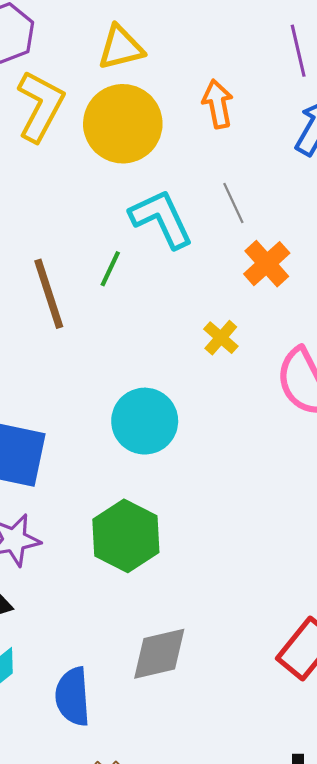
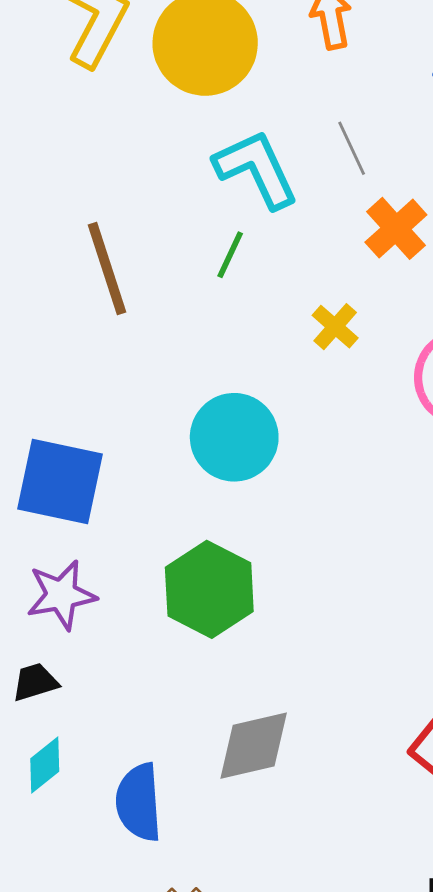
green line: (110, 269) -> (230, 255), moved

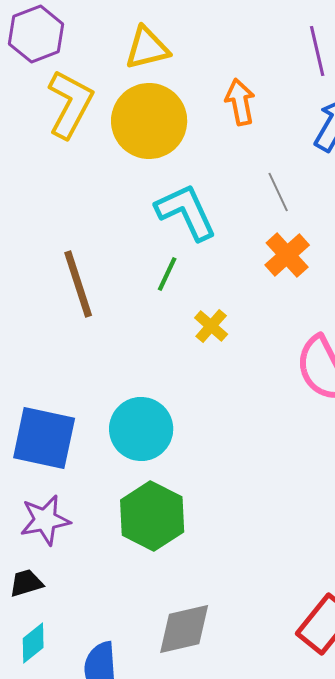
gray line: (352, 148) -> (278, 192), moved
yellow cross: (335, 327) -> (211, 326), moved
cyan circle: (234, 437) -> (141, 429), moved

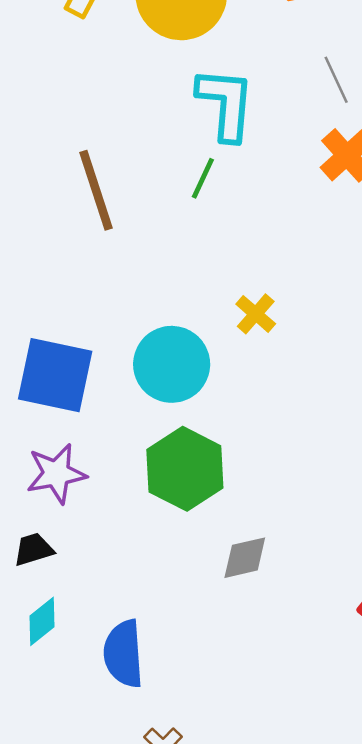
cyan L-shape: (186, 212) -> (226, 104), turned 30
yellow cross: (211, 326) -> (256, 314), moved
gray diamond: (184, 629) -> (245, 558), moved, size x0.7

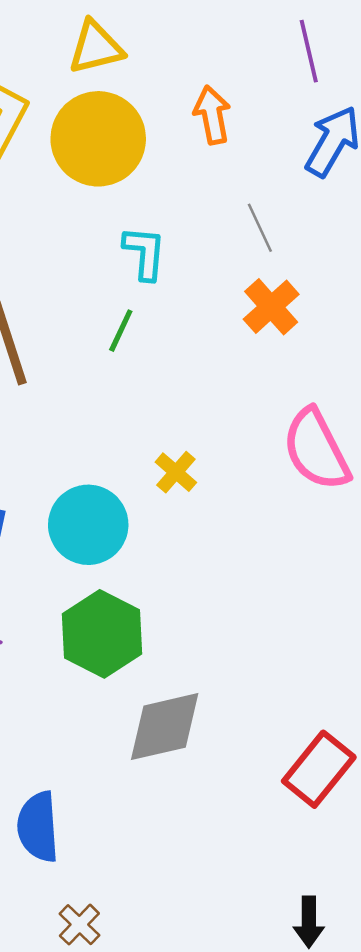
cyan L-shape: (226, 104) -> (145, 253), size x0.7
gray diamond: (245, 558) -> (165, 727), size x1.6

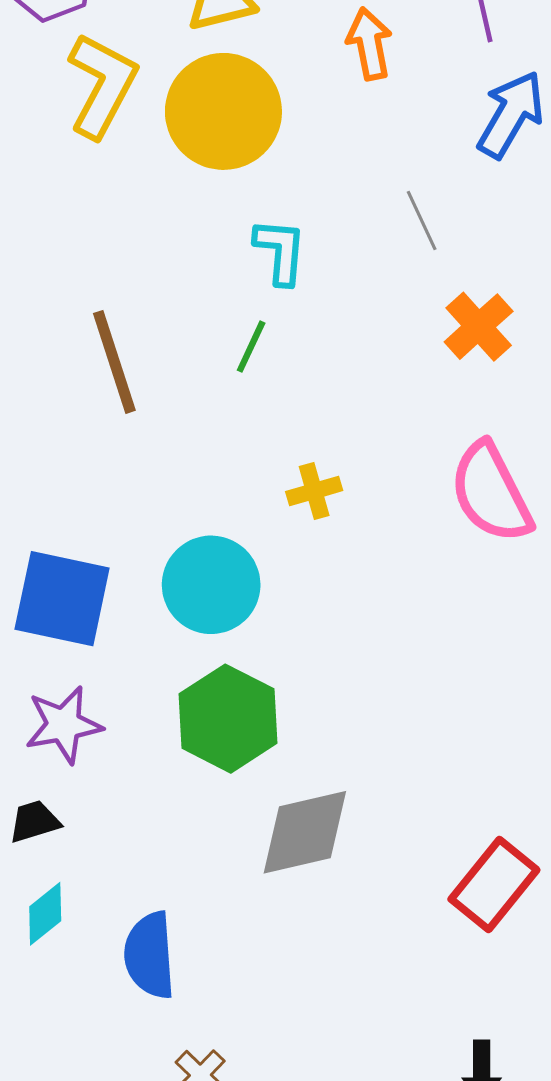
orange arrow: (212, 115) -> (369, 44), moved
orange cross: (271, 307) -> (479, 327), moved
yellow cross: (176, 472) -> (314, 491), moved, turned 33

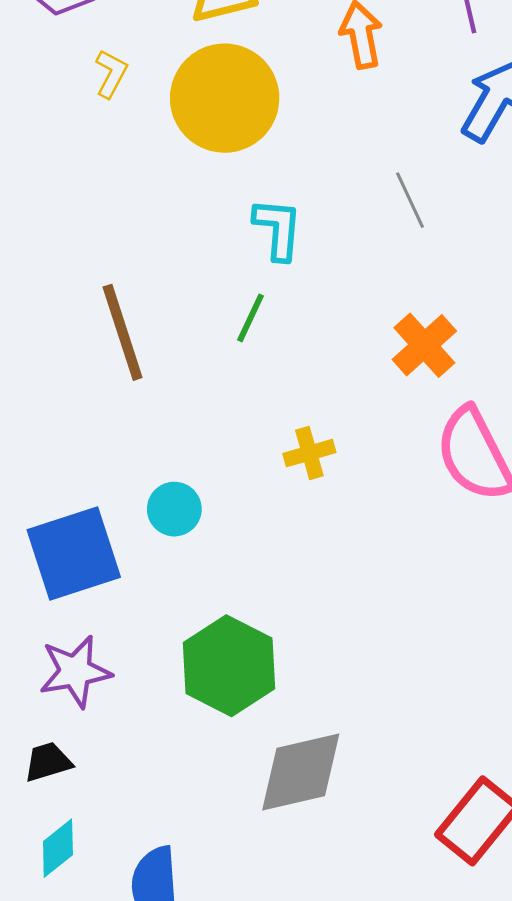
yellow L-shape: (102, 85) -> (111, 74), size x0.5
orange cross: (479, 327) -> (424, 345), moved
cyan circle: (211, 585) -> (174, 509), moved, size x0.6
blue square: (62, 599) -> (74, 554), turned -30

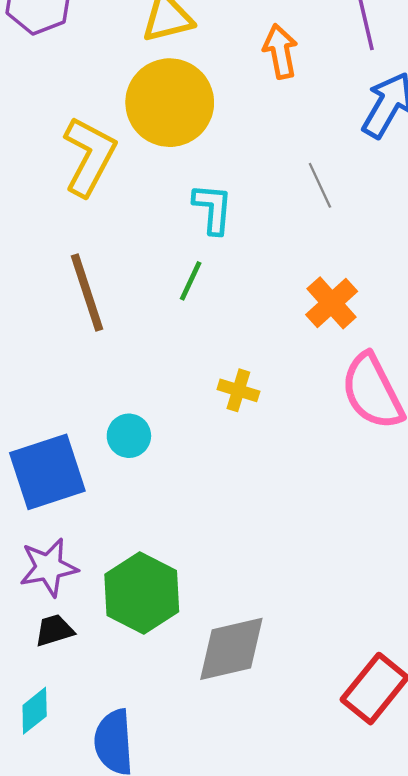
yellow L-shape: (111, 74) -> (89, 156), moved, size x2.0
yellow cross: (309, 453) -> (238, 390), turned 33
green hexagon: (229, 666) -> (142, 593), moved
black trapezoid: (48, 762) -> (54, 630), moved

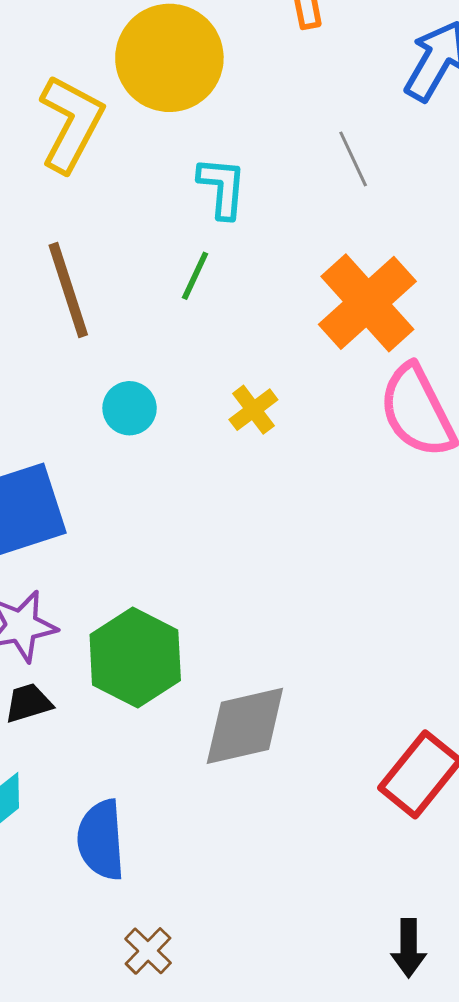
orange cross: (332, 303) -> (367, 303), size x1.5
yellow cross: (238, 390) -> (253, 410), turned 36
cyan circle: (129, 436) -> (130, 408), moved

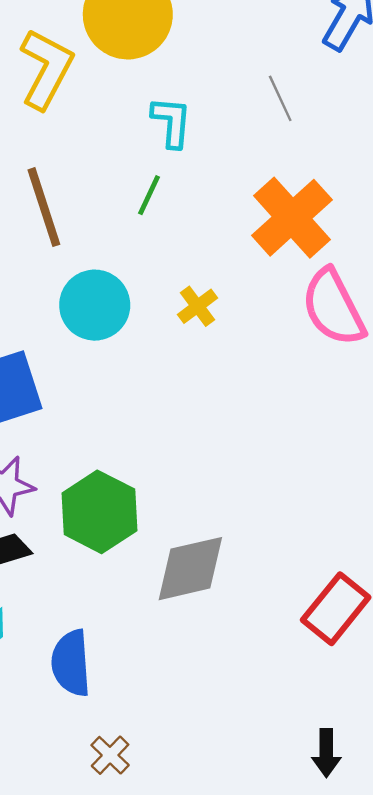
cyan circle: (130, 408) -> (95, 305), size x1.6

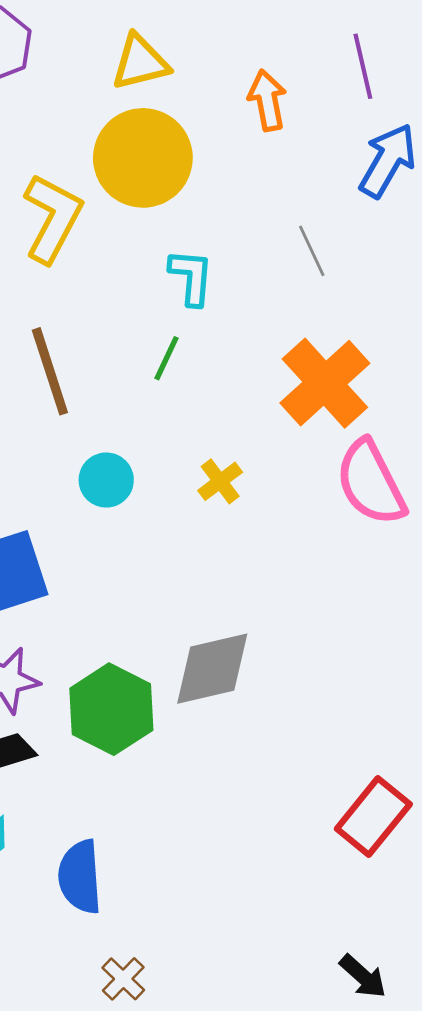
cyan circle: (95, 305) -> (106, 480), size x0.7
gray diamond: (190, 569) -> (212, 669), moved
black arrow: (326, 753) -> (363, 976), turned -48

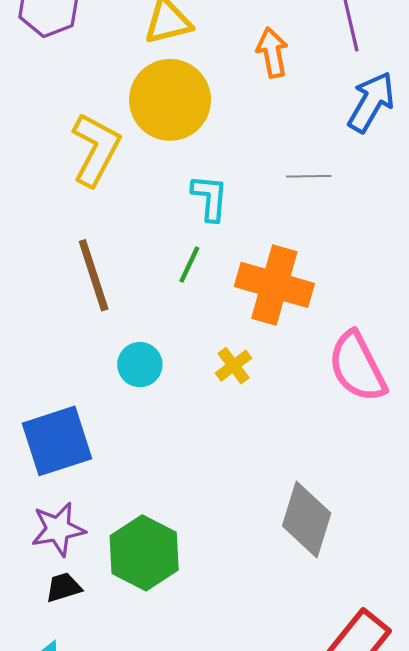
gray line: (312, 251) -> (309, 176), turned -66
orange cross: (325, 383) -> (274, 285), moved, turned -32
gray diamond: (212, 669) -> (307, 520), moved, turned -60

